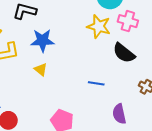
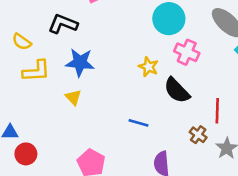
yellow star: (99, 26) -> (148, 67), moved, size x0.7

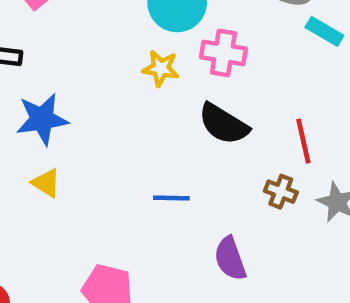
yellow star: (148, 67) -> (161, 68), moved

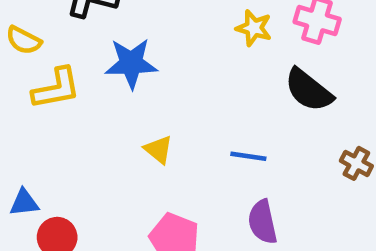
yellow triangle: (46, 183) -> (158, 150), moved
purple semicircle: (230, 259) -> (263, 222), moved

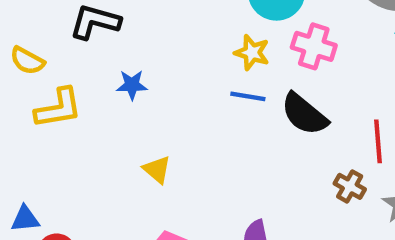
blue star: (131, 63) -> (132, 85), size x0.6
blue line: (248, 156) -> (248, 96), moved

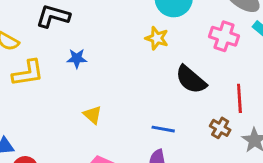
pink cross: (314, 46) -> (224, 36), moved
blue line: (248, 96) -> (163, 129), moved

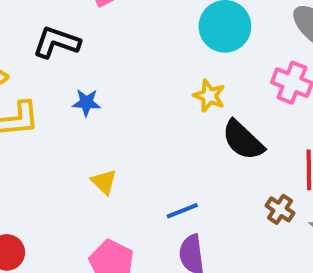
yellow star: (157, 38) -> (209, 96), moved
blue line: (163, 129) -> (182, 211), moved, turned -35

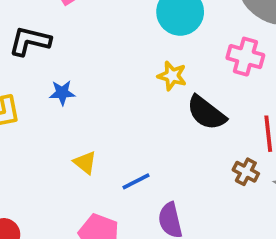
blue line: (182, 211) -> (136, 181), moved

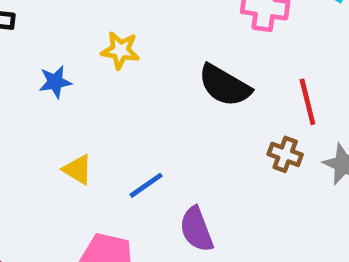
yellow star: (172, 76) -> (120, 50), moved
blue star: (62, 93) -> (55, 82), moved

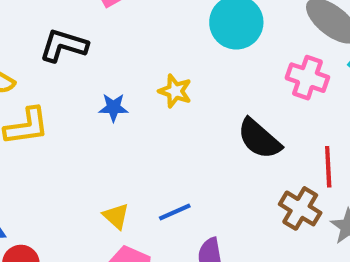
brown cross: (285, 154) -> (300, 208), size x1.4
yellow triangle: (78, 170) -> (116, 216), moved

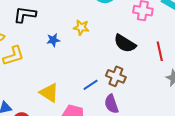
brown cross: (300, 208) -> (116, 76), moved
yellow triangle: (116, 216) -> (49, 93), moved, size x1.5

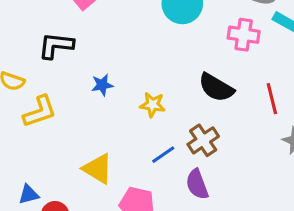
yellow star: (81, 27) -> (153, 105), moved
brown cross: (116, 76) -> (203, 140), turned 36

